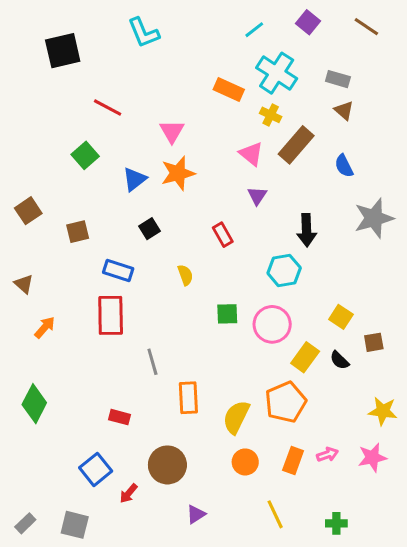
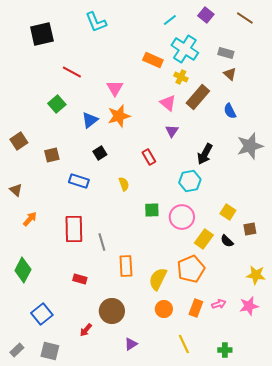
black arrow: (307, 230) -> (205, 154), turned 30
red rectangle: (111, 315) -> (74, 229), moved
blue square: (96, 469) -> (42, 314), moved

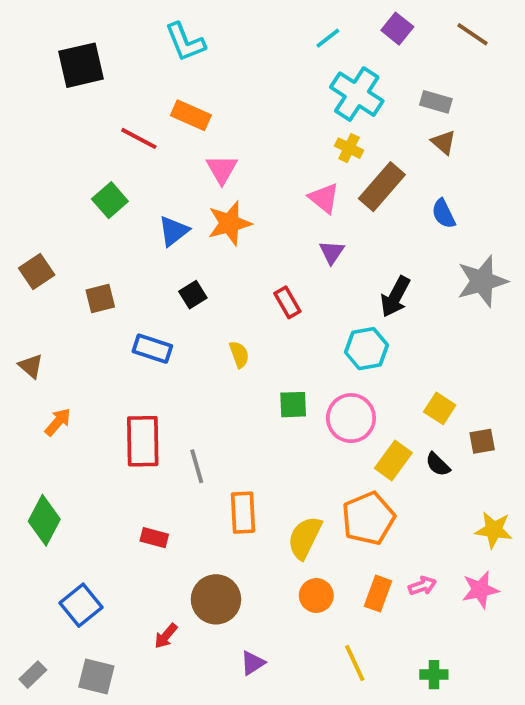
orange rectangle: (153, 60) -> (191, 115), moved

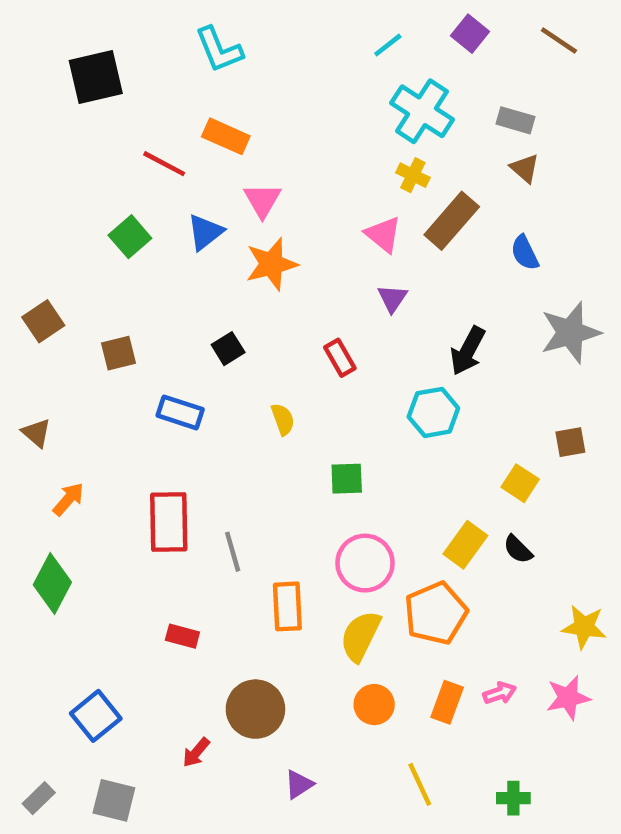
blue triangle: (174, 231) -> (205, 232), moved
pink circle: (351, 418) -> (365, 563), moved
brown square: (482, 441) -> (570, 442), moved
green diamond: (44, 520) -> (52, 584), moved

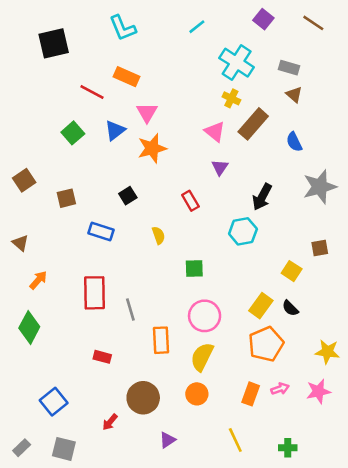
cyan line: (388, 45) -> (197, 27), moved
orange pentagon: (436, 613) -> (266, 344), moved
orange circle: (374, 705) -> (197, 394), moved

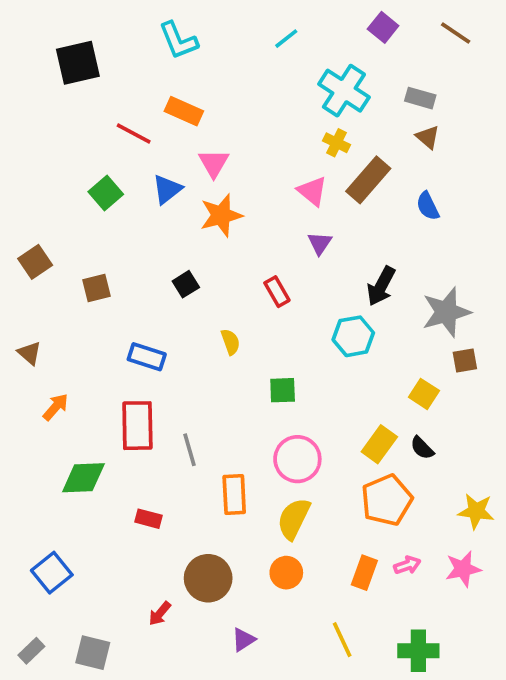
gray star: (320, 187) -> (446, 312), moved
blue rectangle: (101, 231) -> (147, 357), moved
green diamond: (29, 327) -> (83, 478), moved, turned 60
blue square: (54, 402) -> (52, 573), moved
green cross: (288, 448) -> (418, 651), size x1.5

